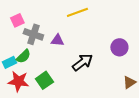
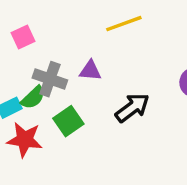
gray cross: (33, 34) -> (50, 79), moved
green square: (44, 80) -> (68, 121), moved

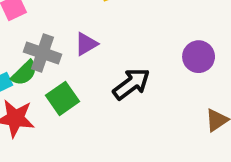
purple triangle: (90, 71) -> (86, 44), turned -35

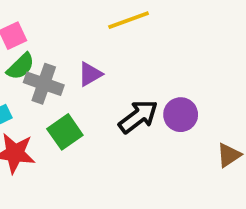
purple circle: (199, 57) -> (181, 115), moved
green semicircle: (24, 73) -> (21, 66), moved

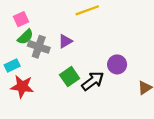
black arrow: (138, 117) -> (93, 81), moved
green square: (65, 132) -> (70, 77), moved

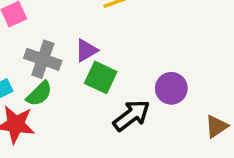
green semicircle: (25, 37) -> (39, 94), moved
green square: (70, 77) -> (101, 77), moved, turned -30

